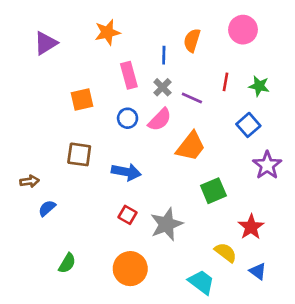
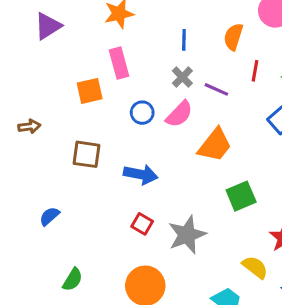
orange semicircle: (192, 40) -> (233, 37), moved
pink rectangle: (129, 75) -> (119, 63), moved
brown arrow: (30, 181) -> (29, 126), moved

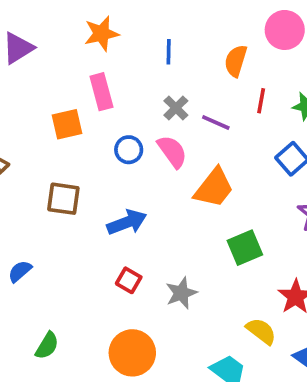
blue line: (184, 40) -> (169, 52), moved
pink semicircle: (179, 114) -> (172, 152), turned -80
blue arrow: (141, 174) -> (127, 222), turned -32
gray star: (187, 235) -> (181, 293), size x0.7

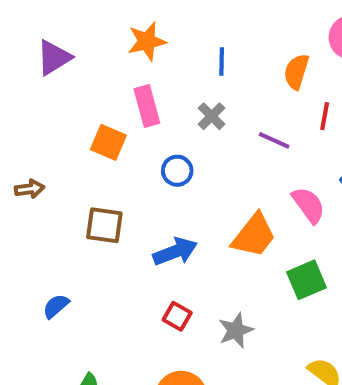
gray cross: (176, 108) -> (212, 116), moved
orange square: (67, 124) -> (108, 142), turned 36
pink semicircle: (172, 152) -> (309, 205), moved
orange trapezoid: (214, 188) -> (254, 235), moved

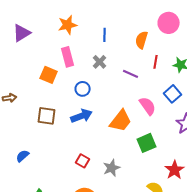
blue arrow: (175, 252) -> (82, 116), moved

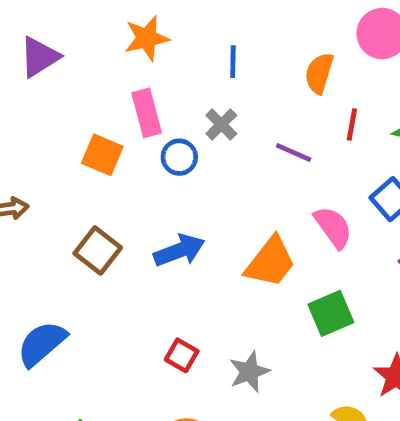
blue circle: (83, 89) -> (179, 157), moved
brown square: (47, 116) -> (98, 250), turned 30
blue semicircle: (23, 156) -> (42, 344), size x1.6

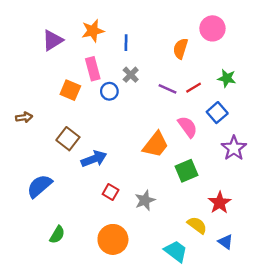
purple triangle: (39, 57) -> (52, 40), moved
blue line: (233, 62) -> (126, 43), moved
red line: (352, 124) -> (194, 88), moved, turned 49
blue arrow: (179, 250) -> (94, 159), moved

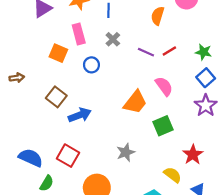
green star: (227, 78) -> (204, 52), moved
blue circle: (109, 91) -> (91, 65), moved
blue square: (217, 113) -> (206, 78), moved
blue semicircle: (39, 186) -> (31, 158), moved, turned 65
red square: (111, 192) -> (68, 156), moved, size x1.5

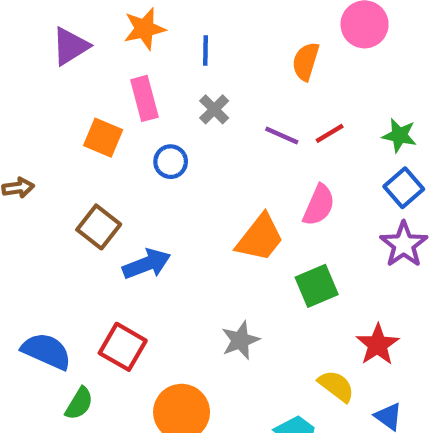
pink semicircle: (164, 86) -> (319, 205), turned 60

